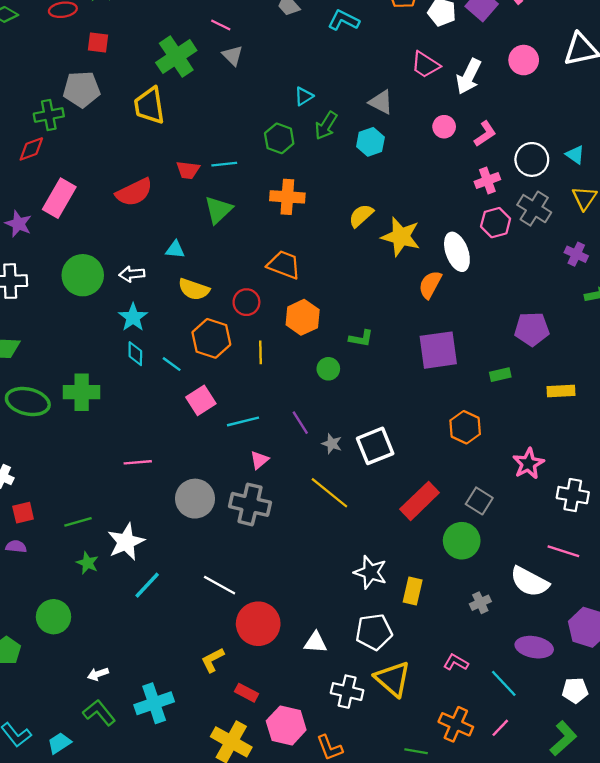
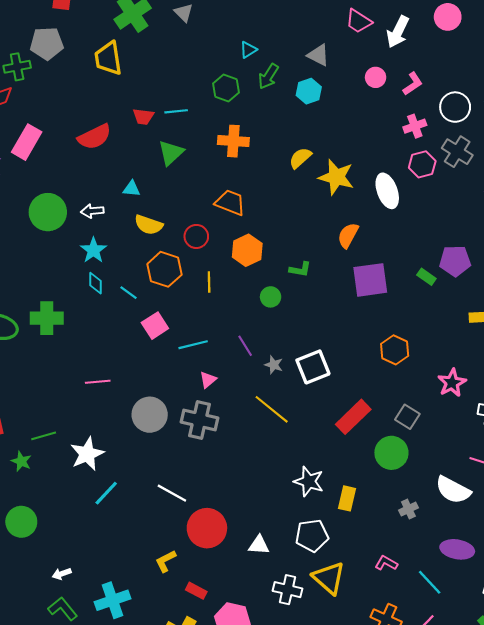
orange semicircle: (430, 285) -> (348, 235), moved
green rectangle: (500, 375) -> (426, 277), moved, turned 48
green star: (87, 563) -> (21, 461), moved

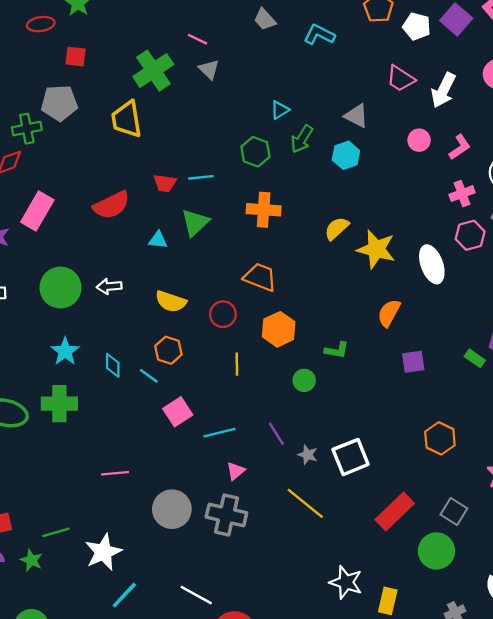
cyan triangle: (132, 189) -> (158, 240), moved
cyan star: (93, 250) -> (65, 351), moved
orange hexagon: (164, 269) -> (168, 350), moved, size x0.7
purple square: (370, 280) -> (413, 362), size x0.6

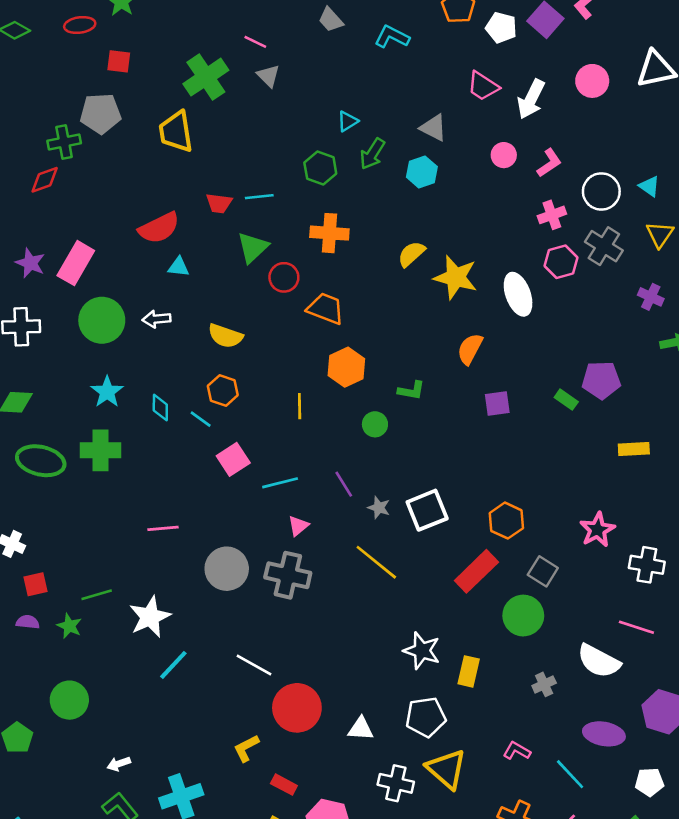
pink rectangle: (37, 211) -> (76, 263), moved
cyan triangle: (158, 240) -> (179, 267), moved
red circle: (223, 314) -> (284, 277), moved
orange hexagon: (440, 438) -> (506, 521), moved

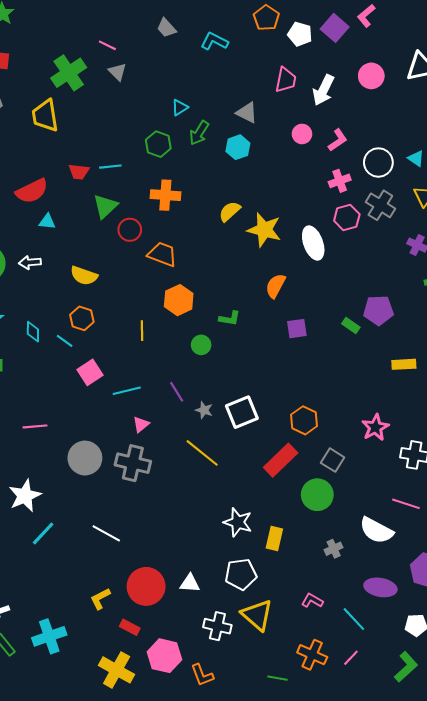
pink trapezoid: (483, 86) -> (286, 80), turned -112
red circle: (297, 708) -> (146, 586), moved

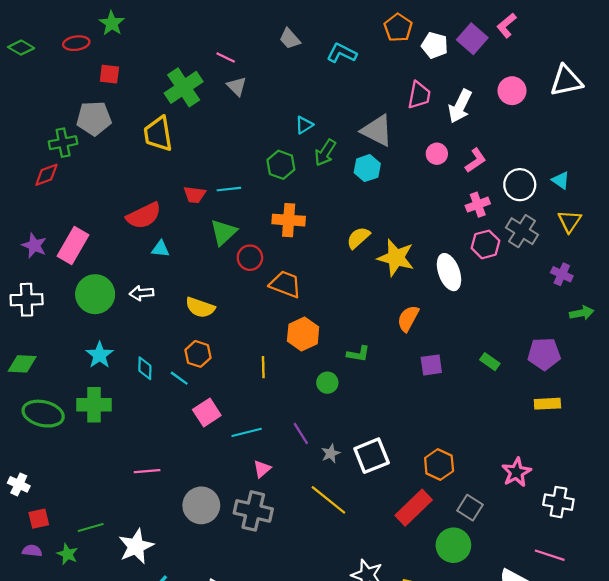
gray triangle: (247, 113) -> (377, 130), size x1.4
purple pentagon: (378, 310) -> (544, 354), moved
gray star: (204, 410) -> (331, 453), turned 30

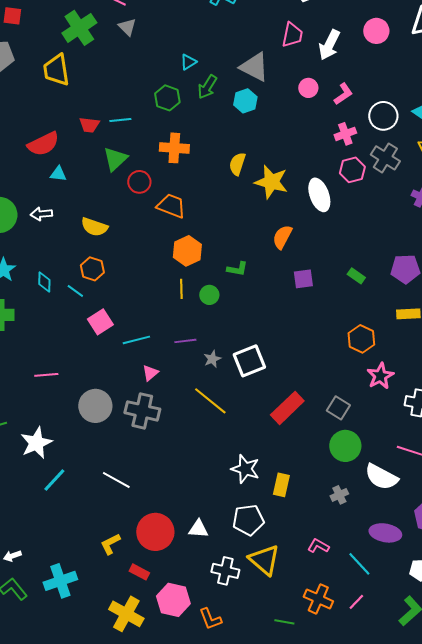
yellow semicircle: (358, 238) -> (237, 164), turned -30
yellow line: (263, 367) -> (181, 289), moved
purple line: (301, 434) -> (185, 341), turned -65
orange hexagon: (439, 464) -> (361, 339), moved
green circle: (453, 545) -> (345, 446), moved

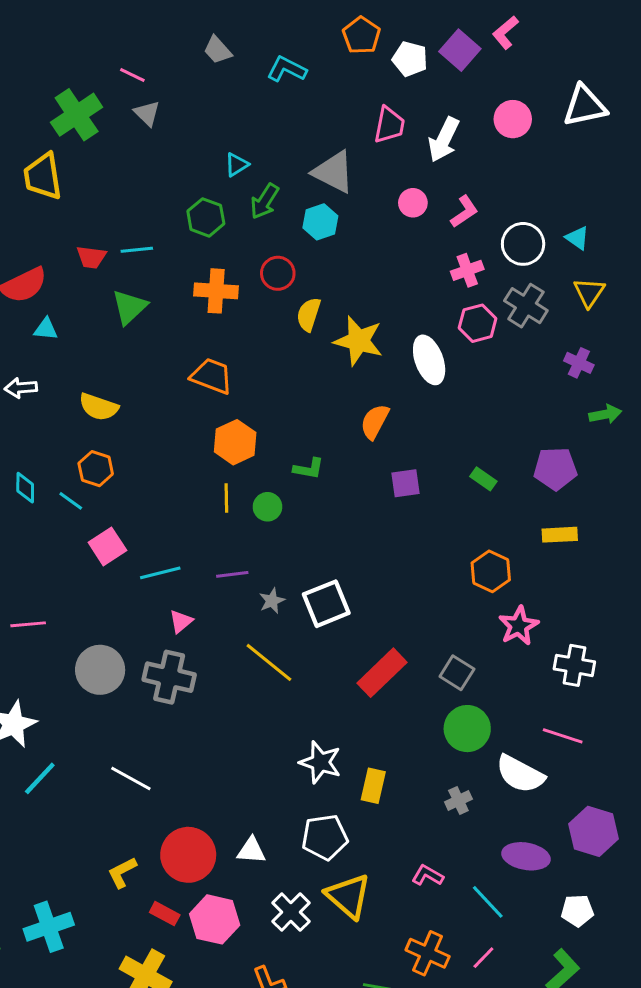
red circle: (139, 182) -> (278, 273), moved
white cross: (225, 571) -> (291, 912), turned 32
pink hexagon: (173, 600) -> (215, 919), moved

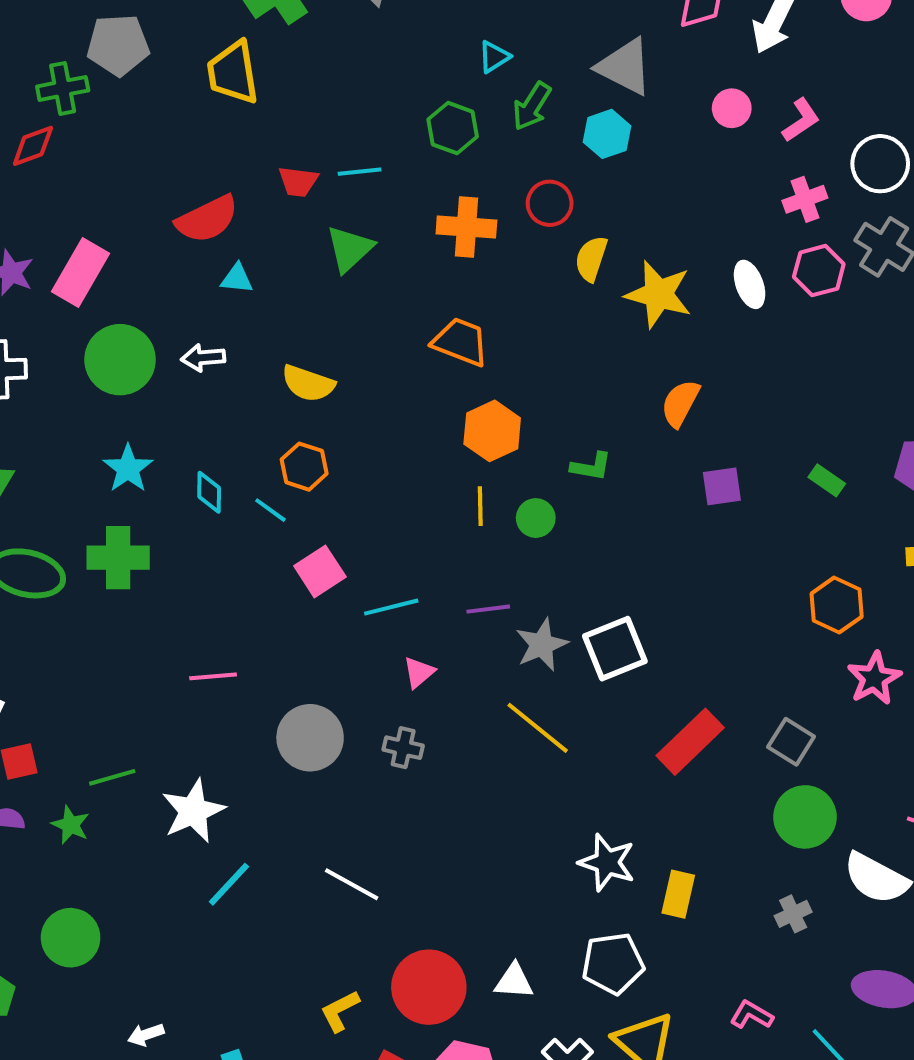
white ellipse: (429, 360) -> (750, 284), moved, size x0.7
gray star: (272, 601) -> (542, 645), size x1.5
gray cross: (169, 677) -> (403, 748), size x0.6

